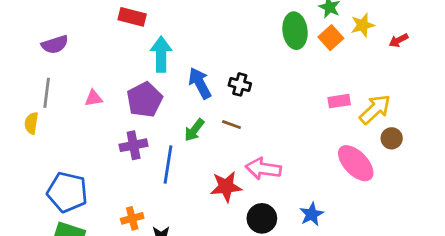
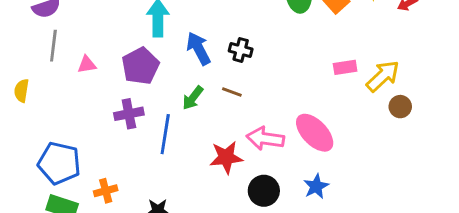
gray line: (47, 93) -> (53, 46), moved
pink ellipse: (356, 163) -> (315, 133), moved
orange cross: (132, 218) -> (106, 191), moved

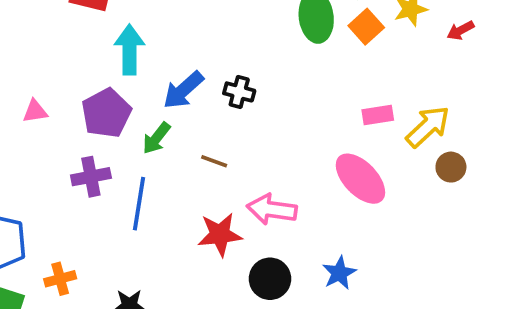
blue arrow: (199, 49) -> (183, 90), turned -104
brown line: (232, 92) -> (214, 161), moved
green arrow: (193, 98) -> (156, 138), moved
pink ellipse: (315, 133) -> (360, 179), moved

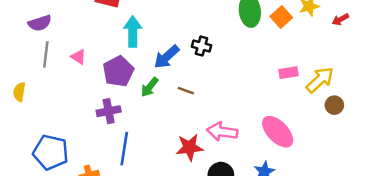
black cross: (239, 92) -> (202, 46), moved
pink triangle: (35, 111) -> (78, 57), moved, turned 42
brown line: (214, 161) -> (186, 91), moved
pink ellipse: (360, 179) -> (278, 132), moved
blue line: (139, 204) -> (124, 149), moved

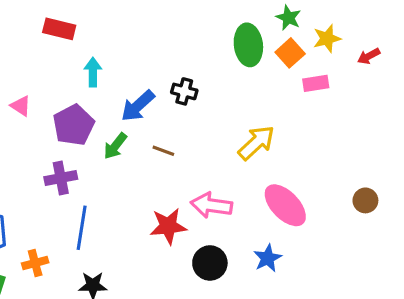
cyan arrow: (133, 31) -> (93, 72), size x0.7
pink rectangle: (288, 73) -> (316, 83), moved
yellow arrow: (320, 80) -> (256, 143), moved
brown circle: (334, 105) -> (365, 200), moved

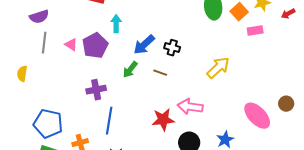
black cross: (184, 91) -> (172, 48), moved
purple pentagon: (74, 125) -> (95, 46), moved
pink ellipse: (285, 205) -> (257, 116), moved

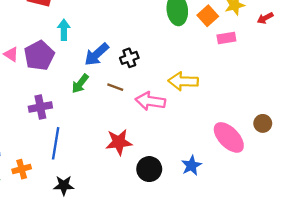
black cross: (172, 48) -> (129, 58), turned -35
yellow arrow: (218, 68) -> (183, 81), turned -135
pink arrow: (190, 107) -> (150, 101), moved

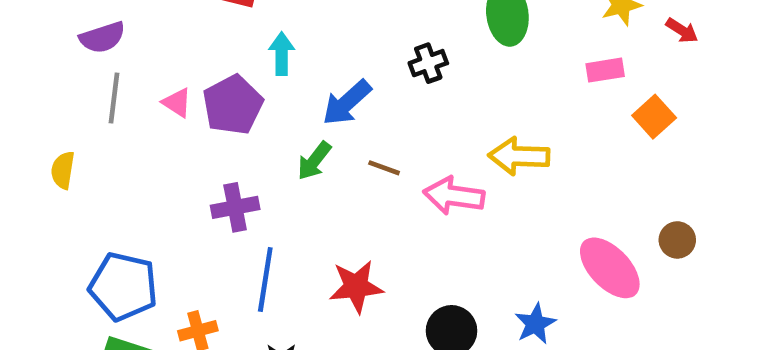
orange square: (208, 16) -> (654, 117), moved
red arrow: (265, 18) -> (682, 30), turned -119
black cross: (129, 58) -> (428, 63), moved
red star: (119, 142) -> (356, 287), moved

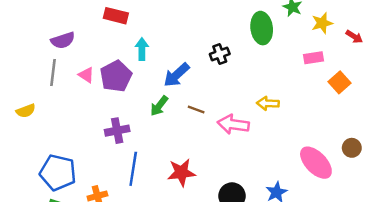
purple semicircle: (102, 37) -> (63, 40), moved
yellow arrow: (519, 156) -> (268, 103), size x0.7
yellow semicircle: (63, 170) -> (26, 111), turned -120

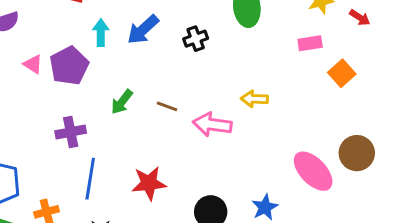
blue arrow: (176, 75) -> (143, 30), moved
brown circle: (352, 148) -> (357, 153), size x1.5

